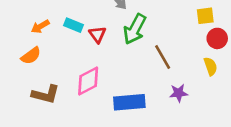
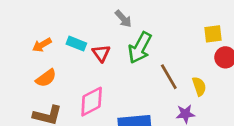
orange semicircle: (31, 56) -> (46, 78), moved
yellow semicircle: (211, 66) -> (199, 86), moved

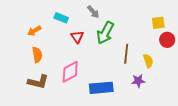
cyan rectangle: (76, 44) -> (61, 18), moved
brown line: (169, 77) -> (126, 54), turned 36
orange semicircle: (46, 78) -> (37, 55), turned -63

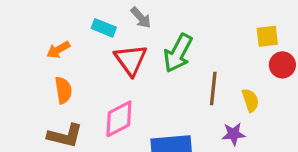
gray arrow: (93, 12) -> (141, 18), moved
red triangle: (77, 37) -> (131, 60), size x1.5

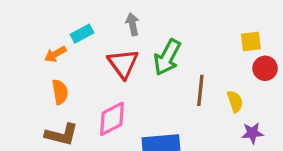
gray arrow: (141, 18) -> (133, 24), turned -150
cyan rectangle: (104, 28) -> (82, 34), moved, turned -50
purple star: (234, 134) -> (252, 133), moved

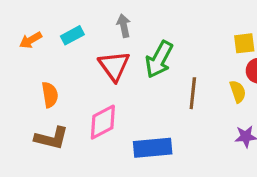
orange arrow: (55, 54) -> (31, 40), moved
yellow semicircle: (235, 101) -> (238, 92), moved

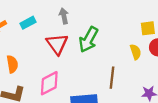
yellow semicircle: (238, 92) -> (136, 52), moved
brown line: (193, 93) -> (112, 78), moved

